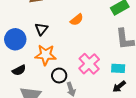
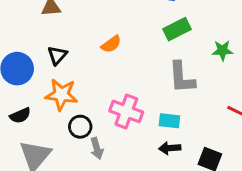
pink cross: (89, 64) -> (126, 111), turned -30
black arrow: (119, 86) -> (170, 148), turned 32

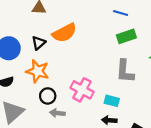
orange semicircle: (111, 44) -> (64, 33), moved, size x1.6
gray arrow: (97, 148) -> (57, 113), turned 104

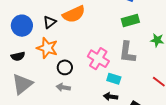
pink cross: (82, 90) -> (98, 59), moved
black circle: (48, 96) -> (65, 67), moved

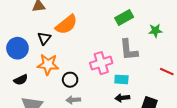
pink cross: (98, 59) -> (101, 63), turned -35

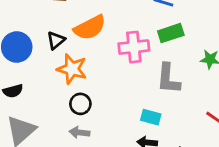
pink cross: (101, 63) -> (134, 47), moved
orange star: (48, 65) -> (72, 69), moved

